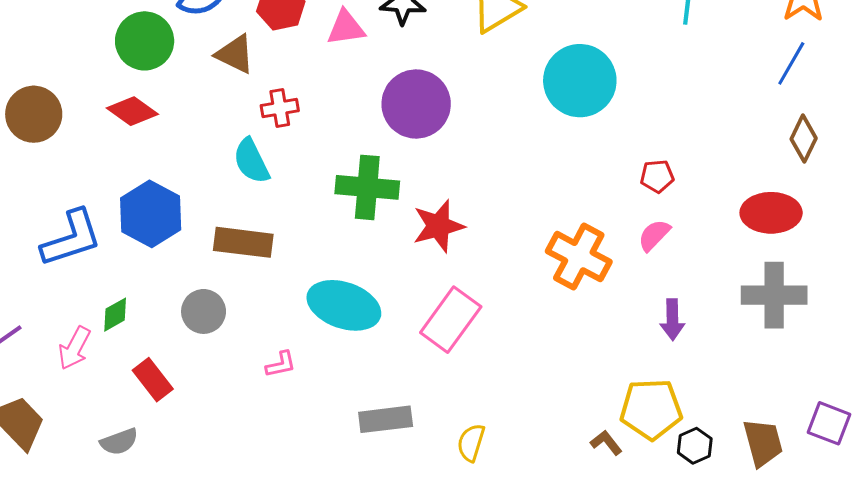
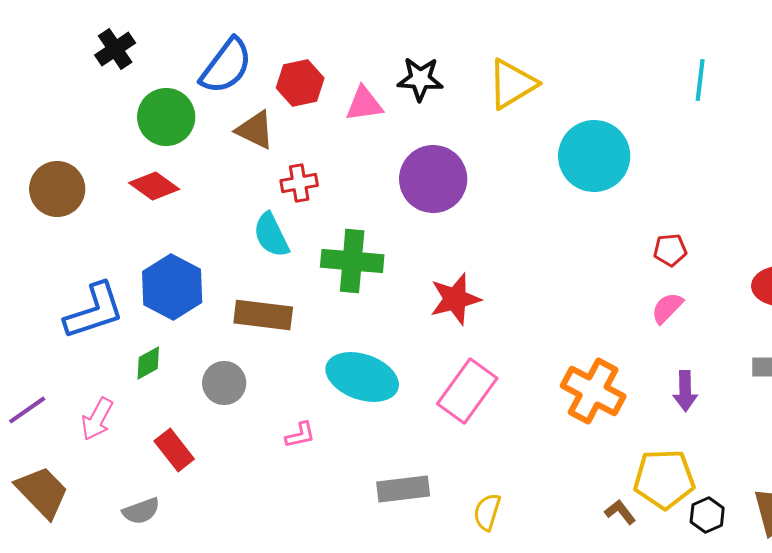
green cross: (367, 187) -> (352, 261), moved
orange cross: (579, 257) -> (593, 391), moved
green diamond: (115, 315) -> (148, 363), moved

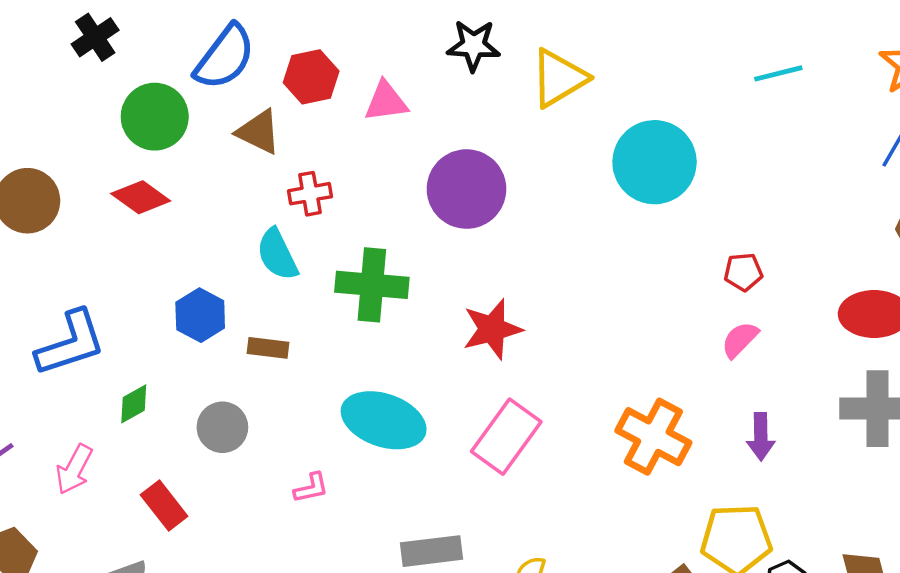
black star: (420, 79) -> (474, 45), moved
cyan line: (700, 80) -> (778, 73), turned 69
blue hexagon: (172, 287) -> (200, 315), moved, size x0.7
brown rectangle: (263, 315) -> (268, 348), size x0.6

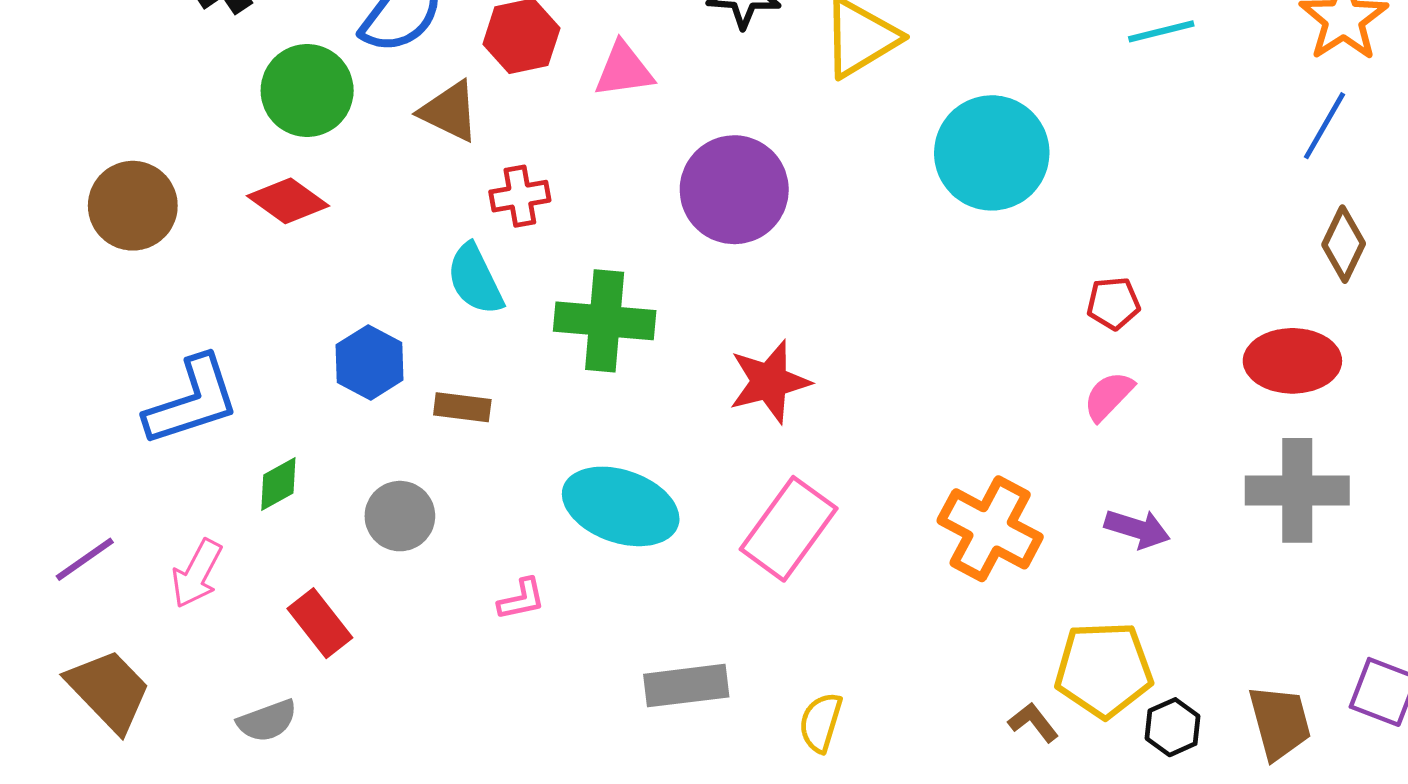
purple arrow: (761, 437) -> (1137, 529), turned -72

